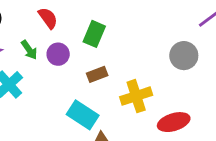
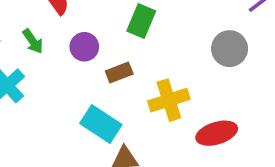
green rectangle: (94, 34) -> (141, 21), moved
purple circle: (58, 54) -> (84, 47), moved

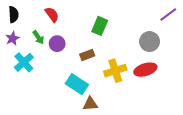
purple circle: (84, 47) -> (57, 44), moved
red ellipse: (217, 133) -> (145, 70), moved

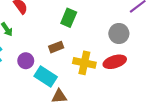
purple circle: (57, 44) -> (26, 61), moved
yellow cross: (115, 71) -> (84, 63), turned 30

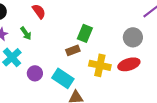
green rectangle: (69, 18) -> (85, 33), moved
purple circle: (26, 61) -> (35, 73), moved

